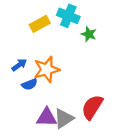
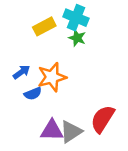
green star: (89, 34) -> (77, 38), moved

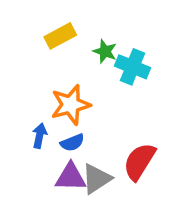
cyan cross: (76, 18) -> (133, 67), moved
blue arrow: (22, 72) -> (40, 136), moved, turned -42
blue semicircle: (33, 94) -> (72, 143), moved

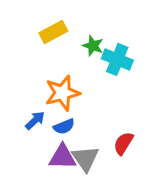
blue arrow: (40, 136) -> (35, 120), turned 35
red semicircle: (139, 162) -> (123, 143), size x0.7
gray triangle: (96, 179) -> (85, 158), turned -32

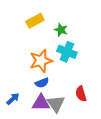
cyan cross: (117, 59) -> (67, 52), moved
blue arrow: (35, 120) -> (13, 99), moved
red semicircle: (123, 143) -> (81, 94), turned -49

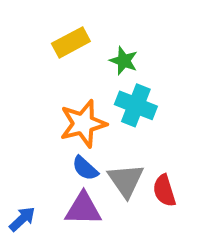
blue semicircle: (42, 83) -> (85, 168), turned 64
blue arrow: (13, 99) -> (22, 219), moved
gray triangle: (56, 104) -> (126, 180), moved

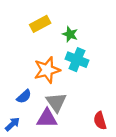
blue semicircle: (85, 168) -> (24, 96), moved, turned -84
gray triangle: (126, 180) -> (56, 102), moved
red semicircle: (164, 191) -> (100, 121), moved

